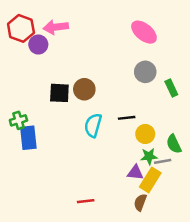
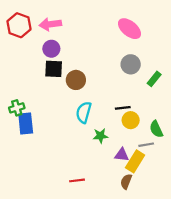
purple circle: (38, 44) -> (51, 49), moved
green rectangle: (171, 88) -> (154, 79), turned 64
black square: (59, 93) -> (54, 69), moved
black line: (127, 118) -> (123, 108), moved
green star: (149, 156) -> (100, 136), moved

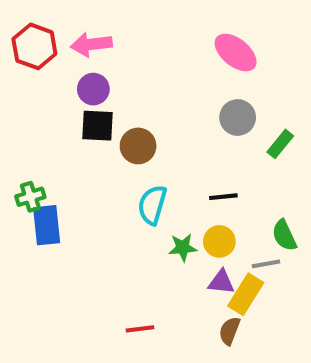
yellow circle: (131, 120) -> (219, 241), moved

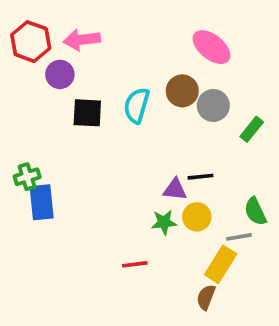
purple circle: (93, 89) -> (60, 74), moved
brown circle: (138, 146) -> (182, 91), moved
cyan semicircle: (152, 205) -> (137, 105), moved
purple triangle: (221, 282) -> (175, 189), moved
red line: (140, 329) -> (135, 264), moved

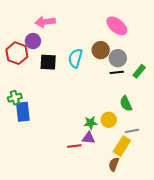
red hexagon: (31, 42) -> (17, 53), moved
black line: (201, 177) -> (117, 72), moved
purple triangle: (175, 189) -> (89, 138), moved
green semicircle: (255, 211) -> (126, 104), moved

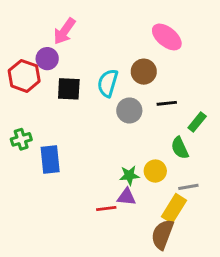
pink arrow: (45, 22) -> (64, 31), turned -48
gray circle: (118, 58) -> (129, 110), moved
green rectangle: (139, 71) -> (197, 122), moved
blue rectangle: (23, 112) -> (50, 159), moved
brown semicircle: (114, 164) -> (162, 234), size x1.5

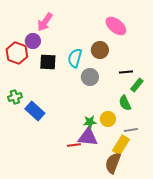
black line: (167, 103) -> (126, 72), moved
blue rectangle: (50, 159) -> (35, 111), turned -42
purple triangle: (126, 197) -> (88, 137), size x1.5

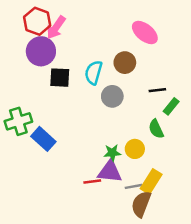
purple circle: (33, 41) -> (41, 51), size x1.5
red hexagon: (17, 53) -> (37, 21), moved
green cross: (15, 97) -> (18, 121), size x1.5
gray line: (131, 130) -> (134, 186), moved

